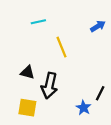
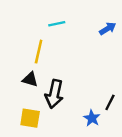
cyan line: (38, 22) -> (57, 24), moved
yellow line: (62, 47) -> (39, 52), moved, turned 35

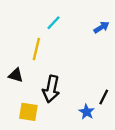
cyan line: (57, 24) -> (53, 23), turned -35
black triangle: (30, 79) -> (16, 75), moved

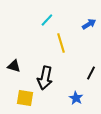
yellow line: (36, 49) -> (61, 43), moved, turned -30
black line: (104, 97) -> (91, 73), moved

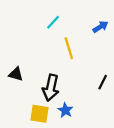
yellow square: (25, 98) -> (39, 114), moved
blue star: (76, 98) -> (65, 110), moved

